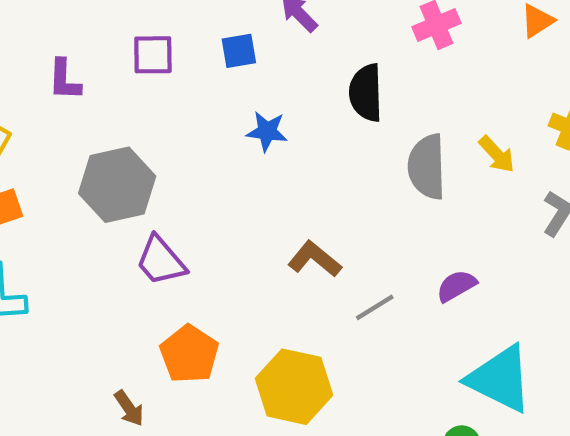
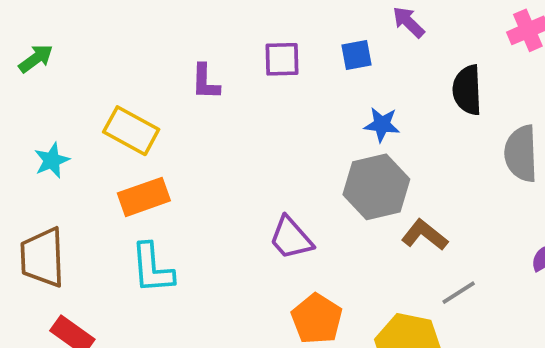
gray hexagon: (117, 185) -> (376, 187), moved
gray line: (375, 307) -> (459, 293), moved

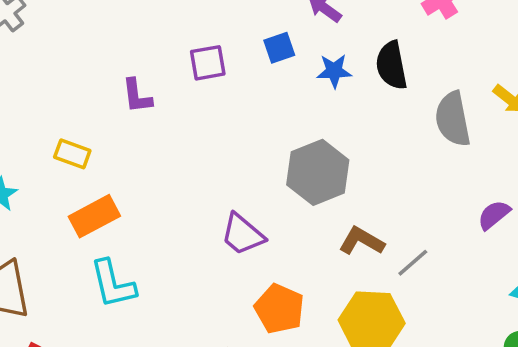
blue star: (382, 125) -> (334, 71), moved
yellow rectangle: (131, 131) -> (72, 154), size x0.7
brown L-shape: (425, 235) -> (362, 241), moved

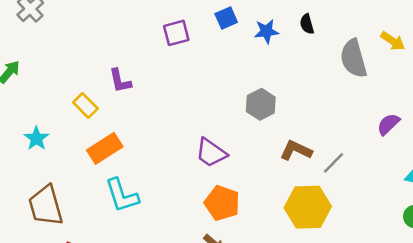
black semicircle: (391, 65) -> (307, 24), size x0.6
purple L-shape: (137, 96) -> (120, 81), moved
yellow rectangle: (72, 154) -> (85, 106), turned 30
gray hexagon: (318, 172) -> (261, 104), size x0.7
orange pentagon: (279, 309) -> (222, 203), moved

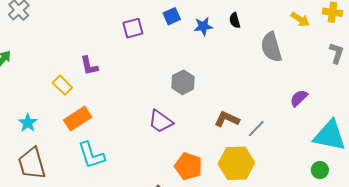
yellow arrow: (393, 41) -> (300, 19), moved
gray hexagon: (261, 104) -> (183, 82), moved
cyan star: (36, 138) -> (28, 123), moved
orange pentagon: (222, 203) -> (188, 166), moved

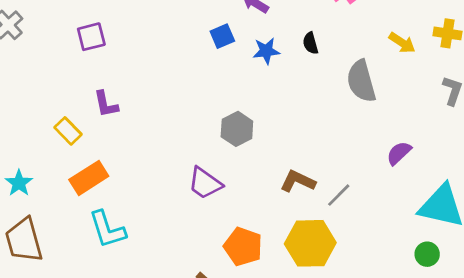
purple square: (133, 28) -> (91, 37), moved

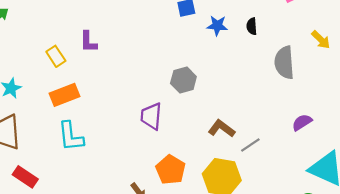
purple trapezoid: (205, 183) -> (151, 116), turned 48

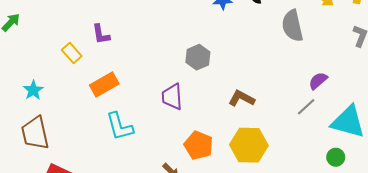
orange rectangle: (64, 95) -> (104, 84), moved
cyan L-shape: (71, 136) -> (120, 126), moved
gray line: (250, 145) -> (306, 107), moved

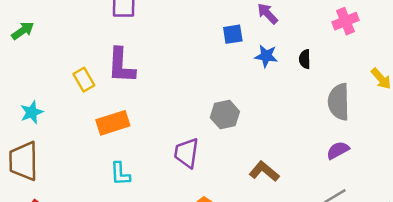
purple L-shape: (101, 34) -> (121, 66), size x1.5
purple semicircle: (318, 81) -> (338, 150), moved
cyan L-shape: (120, 126) -> (120, 174), size x0.7

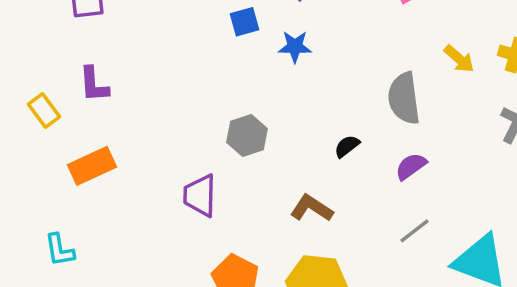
black semicircle: (305, 59) -> (347, 146), moved, turned 60
purple L-shape: (121, 66) -> (94, 84), size x0.7
cyan L-shape: (120, 174) -> (60, 250), moved

